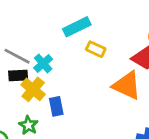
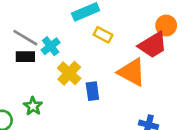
yellow cross: (33, 89) -> (69, 73), moved
blue rectangle: (56, 106) -> (92, 91), moved

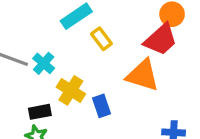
yellow rectangle: (103, 35) -> (101, 39), turned 36
black rectangle: (25, 57) -> (40, 112), moved

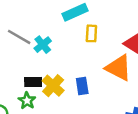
yellow rectangle: (101, 39) -> (91, 33), turned 30
yellow cross: (71, 90) -> (53, 86), moved

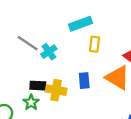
yellow cross: (53, 86) -> (56, 90), turned -36
blue rectangle: (82, 86) -> (84, 81), moved

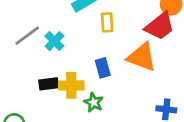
gray line: (28, 43) -> (27, 36), turned -60
green star: (31, 102) -> (94, 102), moved

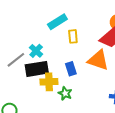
gray line: (27, 36) -> (16, 60), moved
black rectangle: (49, 84) -> (37, 69), moved, size x1.6

